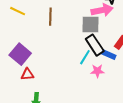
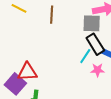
purple square: (20, 54) -> (15, 84), moved
red triangle: (27, 74) -> (27, 72), size x1.5

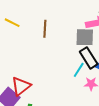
red triangle: (27, 72) -> (21, 86), turned -35

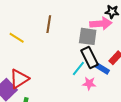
yellow line: (12, 23) -> (17, 38), moved

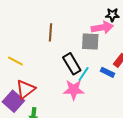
yellow line: (17, 38) -> (15, 61), moved
black rectangle: (89, 58) -> (72, 64), moved
pink star: (89, 84) -> (74, 90), moved, size x1.5

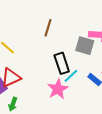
pink star: (74, 90) -> (58, 89), turned 30

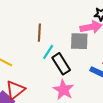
cyan line: (71, 76) -> (48, 52), moved

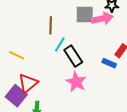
gray square: (79, 41) -> (85, 14), moved

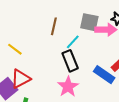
cyan line: (60, 44) -> (73, 42), moved
blue rectangle: (109, 63) -> (104, 75), size x1.5

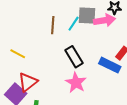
cyan line: (73, 42) -> (74, 24), moved

